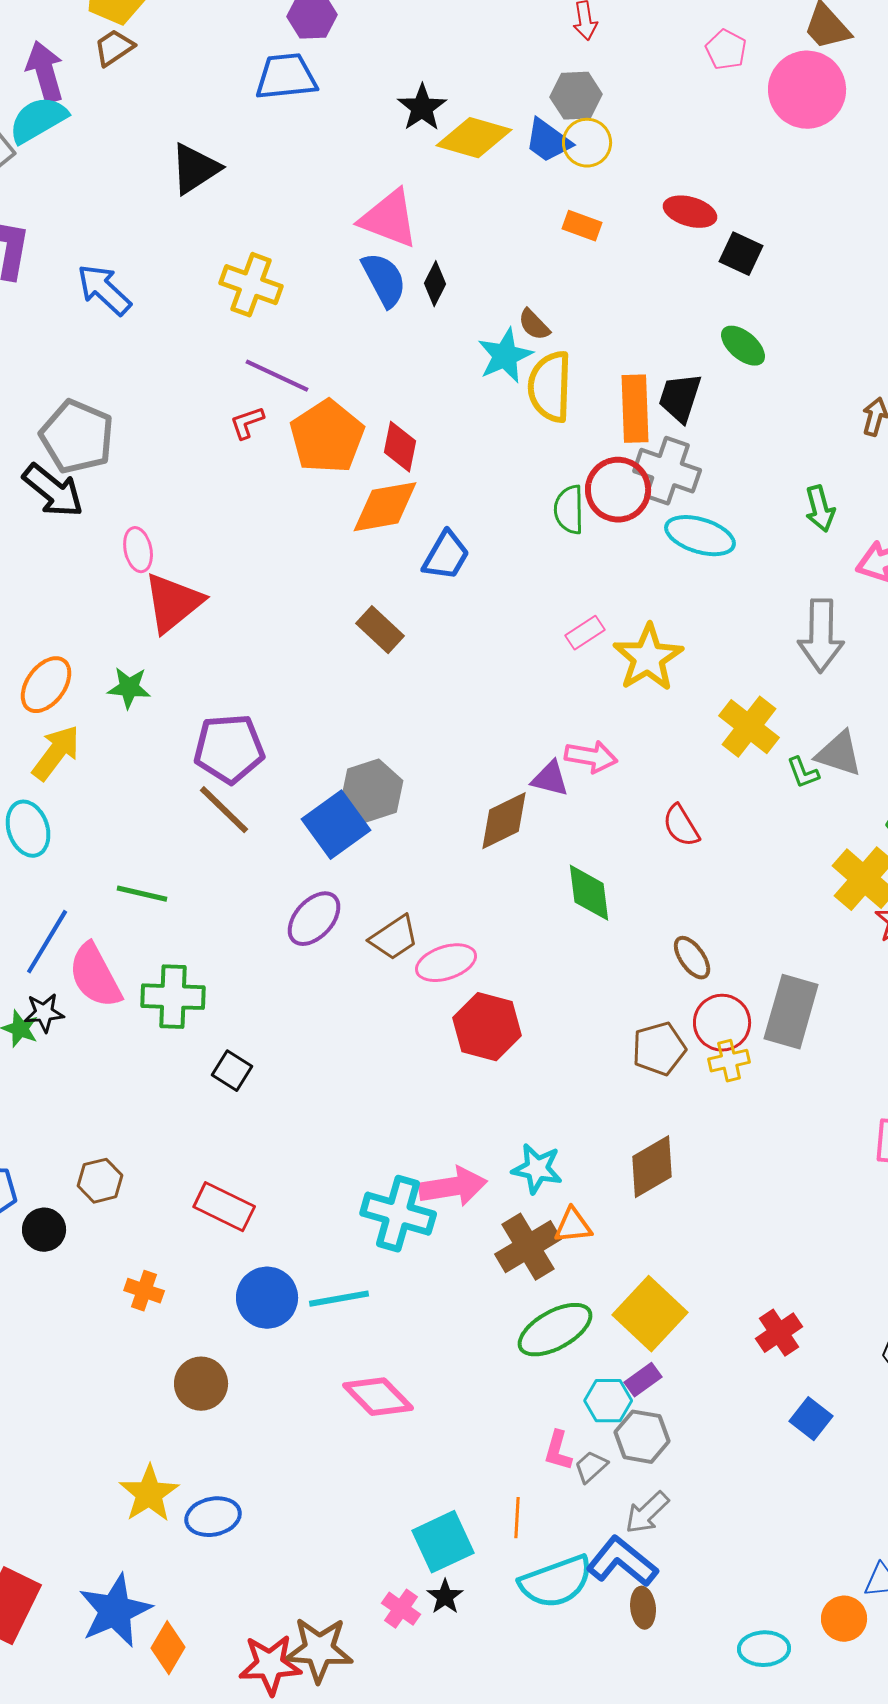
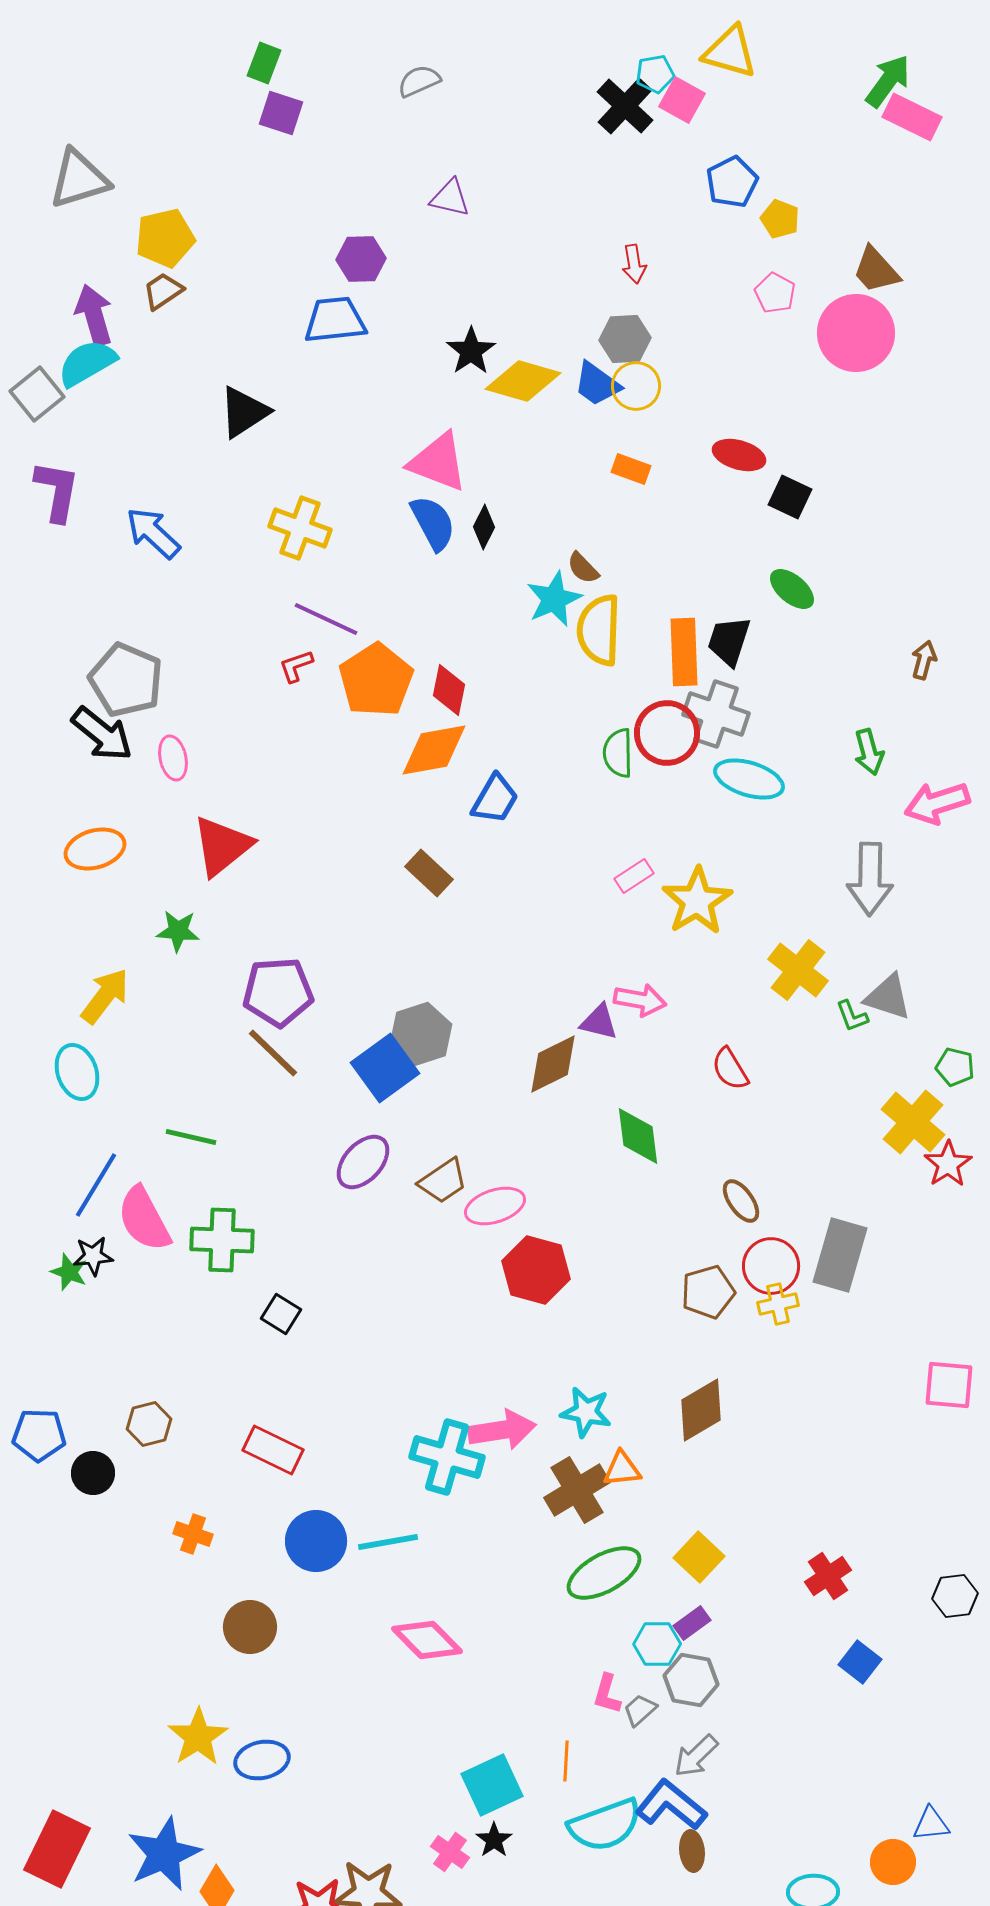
pink ellipse: (138, 550) -> (173, 758), moved
orange ellipse: (46, 685) -> (95, 849), moved, turned 38
yellow square: (650, 1314) -> (699, 1557), size x0.7

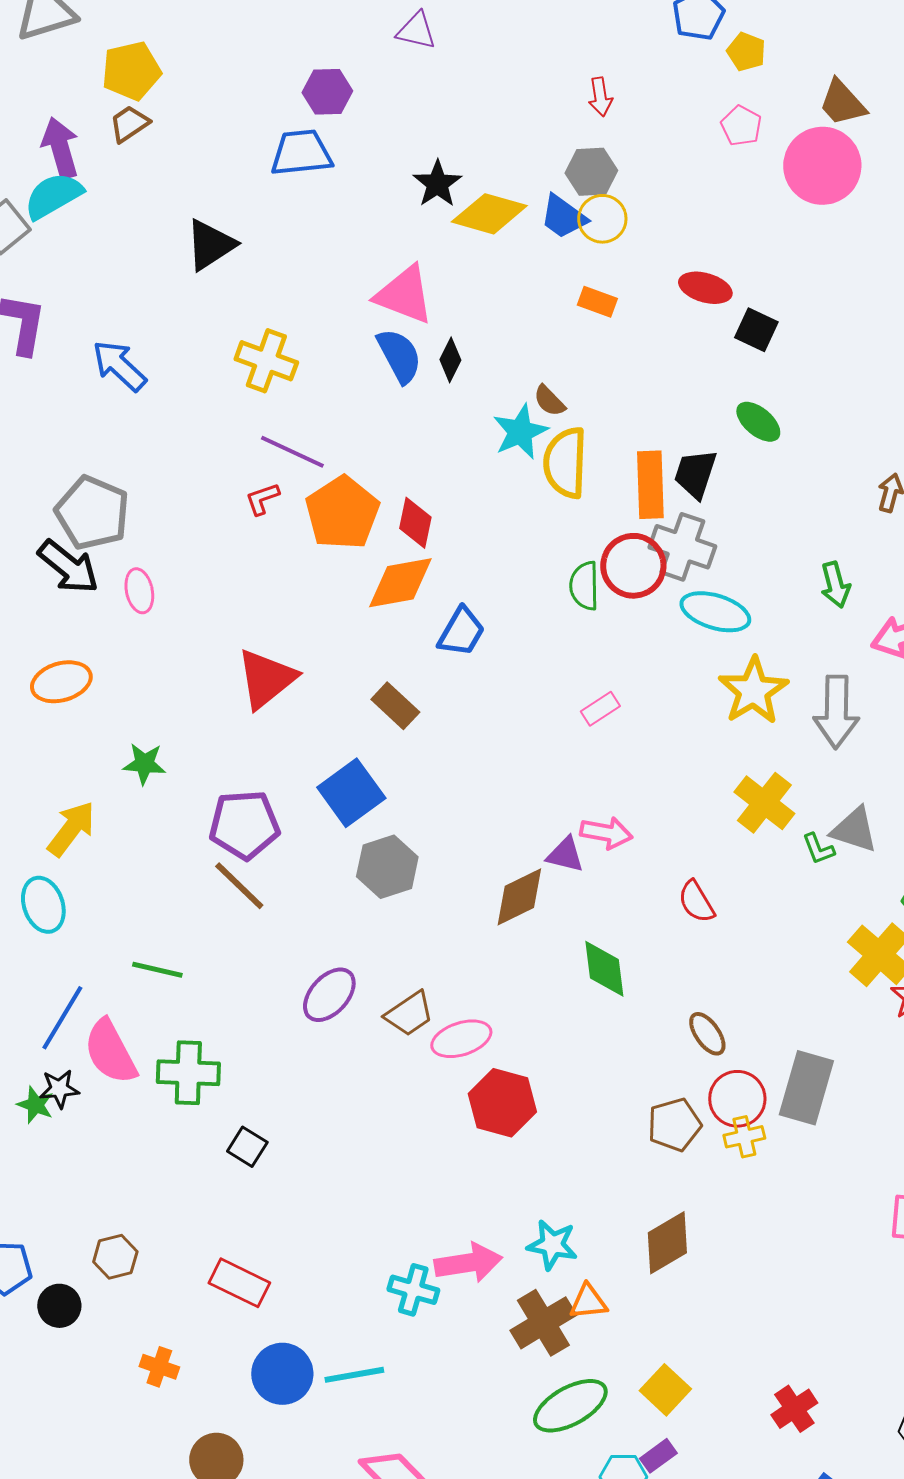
red triangle: (222, 846) -> (266, 679), moved
yellow star: (697, 901) -> (753, 691), moved
blue square: (385, 1068) -> (351, 793), moved
cyan cross: (447, 1457) -> (413, 1290), size x0.7

